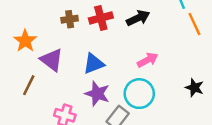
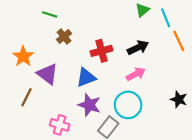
red cross: (101, 18) -> (102, 51), moved
black arrow: (138, 18) -> (138, 48), moved
brown cross: (70, 19) -> (64, 37), turned -32

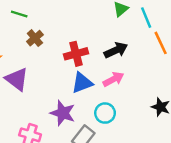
blue triangle: (86, 77) -> (82, 83), moved
cyan circle: (128, 105) -> (105, 113), size x0.7

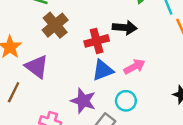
brown cross: (35, 38) -> (55, 25), size x1.5
black arrow: (116, 50) -> (125, 28), moved, turned 30

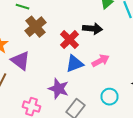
red cross: (97, 41) -> (70, 40), turned -30
cyan circle: (126, 101) -> (110, 97), moved

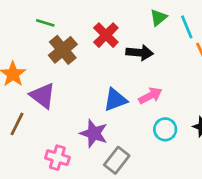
red cross: (70, 40) -> (106, 35), moved
cyan circle: (110, 97) -> (165, 129), moved

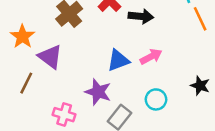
cyan circle: (165, 129) -> (156, 99), moved

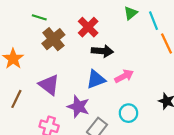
black arrow: (141, 16) -> (102, 51), moved
purple triangle: (50, 57) -> (49, 85), moved

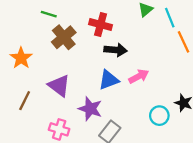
red cross: (88, 27) -> (101, 25), turned -30
cyan circle: (128, 113) -> (159, 116), moved

